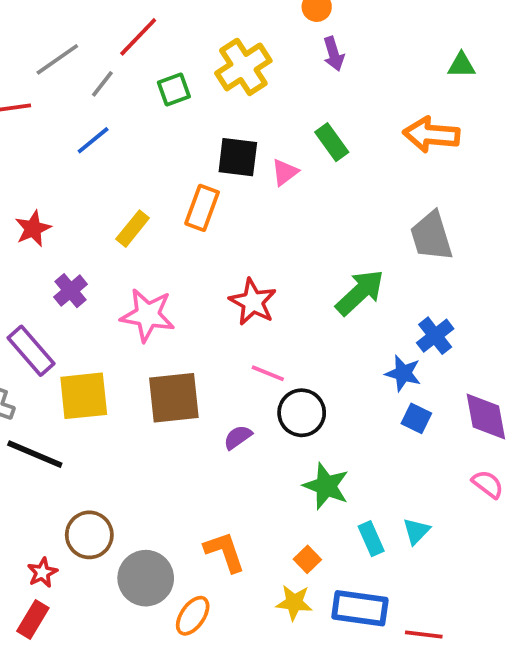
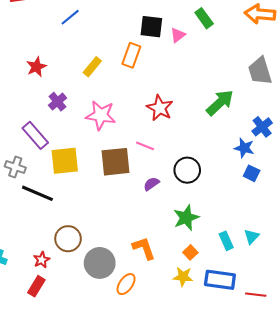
pink line: (268, 373) -> (145, 146), moved
green star: (326, 486) -> (186, 218), moved, turned 30

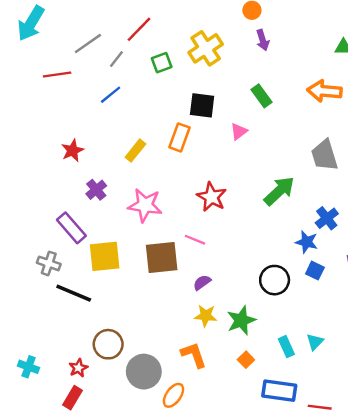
pink triangle: (178, 35) -> (239, 132), moved
black circle: (187, 170) -> (275, 280), moved
yellow star: (183, 277) -> (206, 316), moved

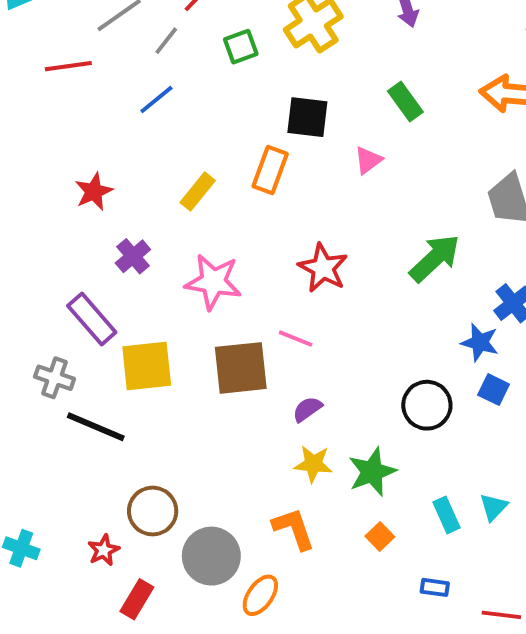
blue rectangle: (279, 391) -> (435, 587), size x0.5
red rectangle: (72, 398) -> (137, 599), moved

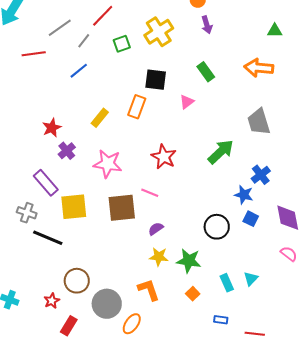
red star: (94, 192) -> (52, 128), moved
green star: (372, 472) -> (189, 261), turned 30

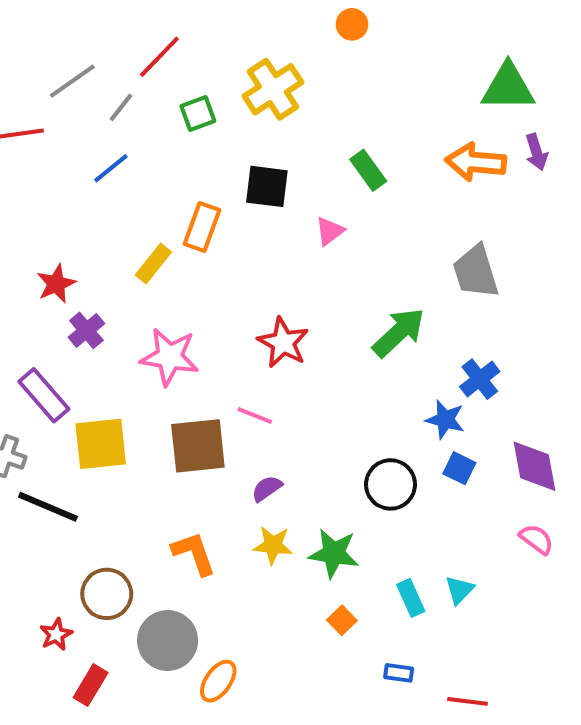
purple arrow: (207, 25) -> (536, 152), moved
green triangle: (275, 31) -> (508, 87), size x1.8
orange rectangle: (137, 107) -> (202, 227), moved
orange L-shape: (149, 290) -> (194, 553), moved

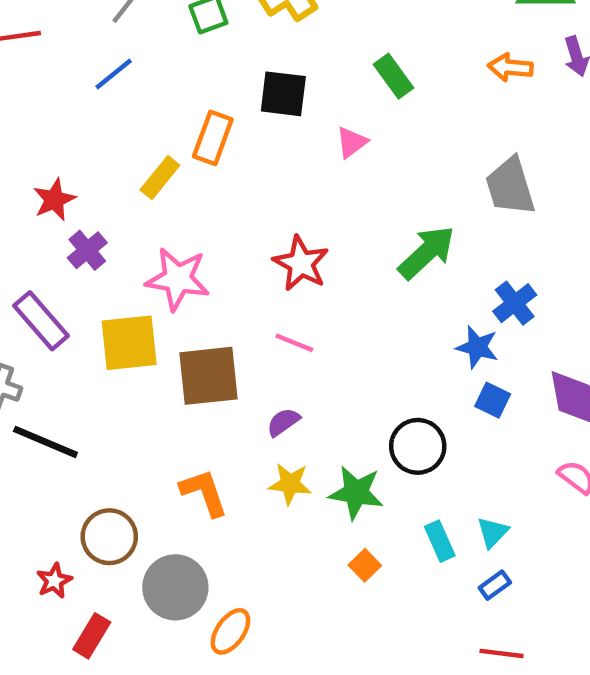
orange arrow: (476, 162) -> (510, 67), size x0.7
pink line: (255, 416) -> (294, 343), moved
yellow square: (101, 444) -> (129, 343), moved
black circle: (391, 484) -> (418, 446), moved
blue rectangle: (399, 673) -> (495, 585), moved, turned -44

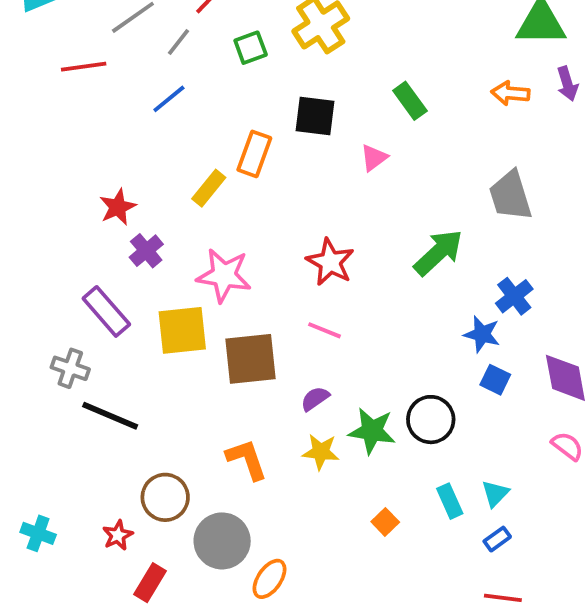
green star: (356, 493) -> (372, 431), moved

